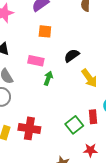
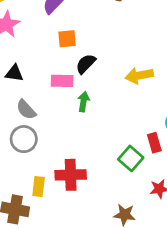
black semicircle: (72, 56) -> (86, 64), moved
yellow arrow: (89, 78) -> (139, 76), moved, turned 126

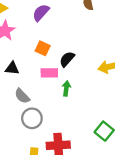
orange square: (67, 39) -> (43, 48), moved, turned 32
gray circle: (24, 139) -> (32, 118), moved

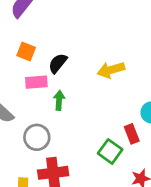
gray circle: (32, 118) -> (37, 137), moved

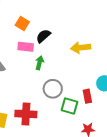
gray circle: (37, 137) -> (53, 89), moved
green square: (110, 151) -> (70, 106), turned -30

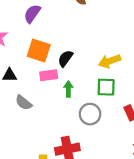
orange square: (22, 23) -> (39, 50), size x1.5
green square: (70, 106) -> (106, 87), moved

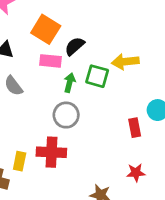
green square: (106, 87) -> (97, 76), moved
gray circle: (90, 114) -> (66, 115), moved

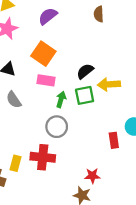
black semicircle: (75, 46) -> (85, 71), moved
green square: (97, 76) -> (85, 95), turned -30
red star: (136, 173) -> (92, 176), moved

